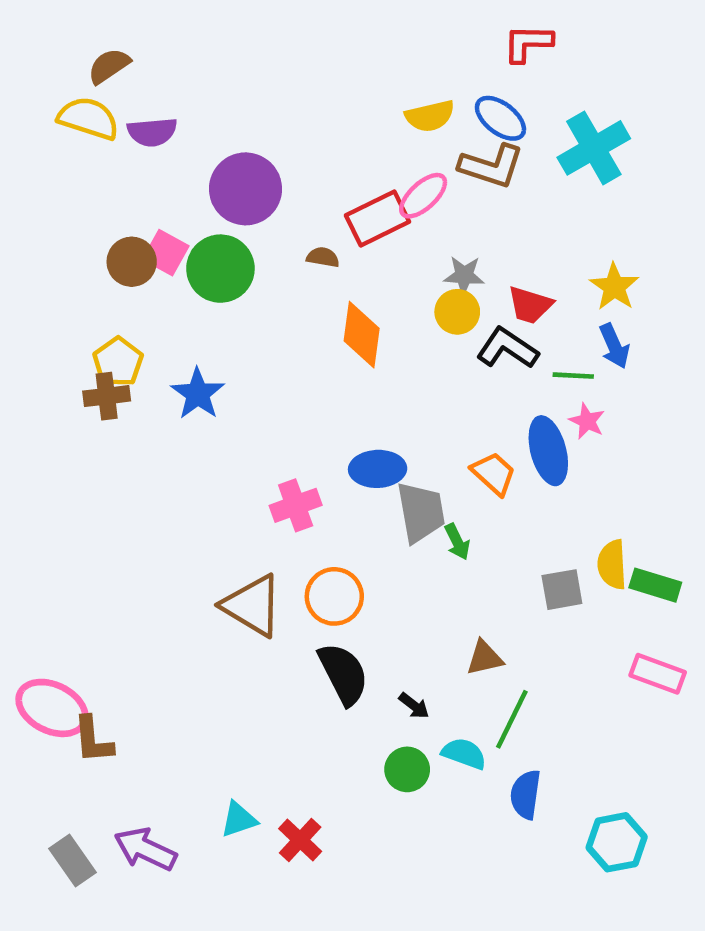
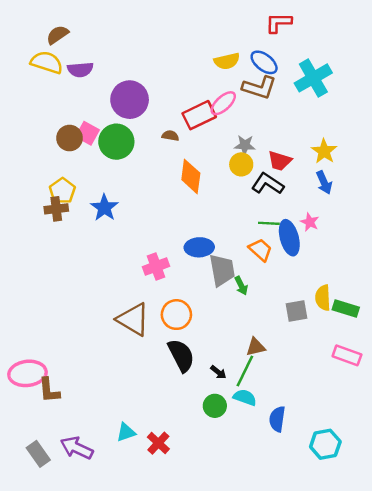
green line: (573, 376) -> (269, 223), moved
pink ellipse: (52, 708) -> (27, 373), turned -33
green line: (512, 719) -> (245, 371), moved

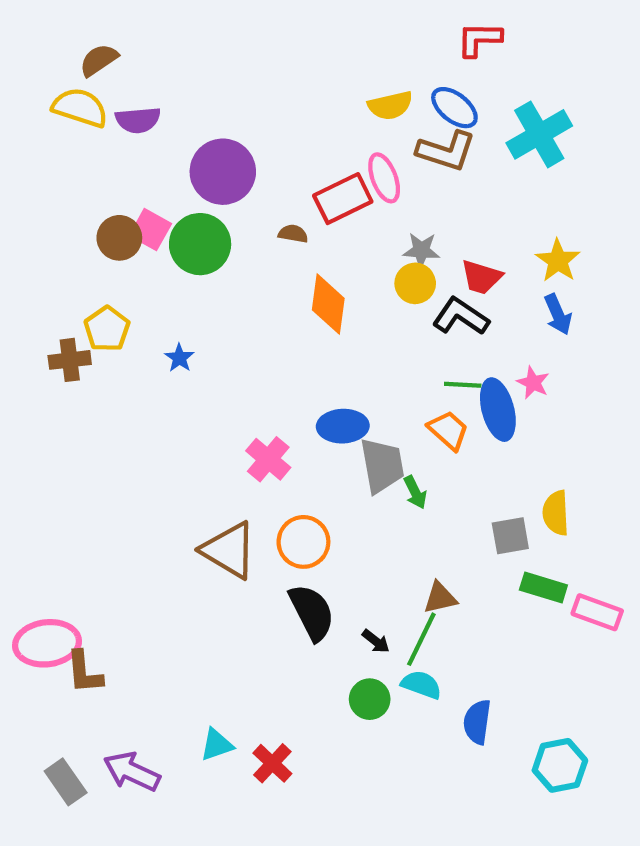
pink ellipse: (223, 103) -> (384, 178), turned -68
blue star: (104, 208) -> (179, 358), size x0.6
brown cross: (56, 209) -> (70, 360), moved
pink cross: (156, 267) -> (268, 459), turned -30
green rectangle: (346, 309) -> (543, 587), moved

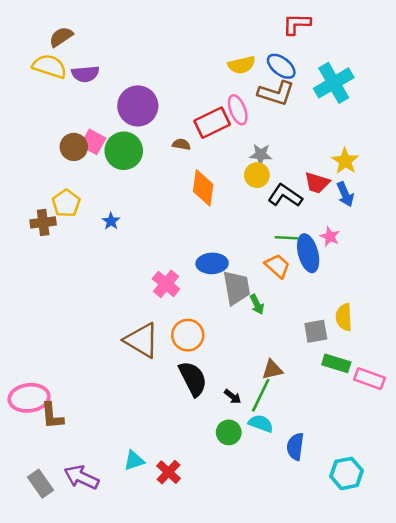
red trapezoid: (481, 277) -> (317, 183), moved

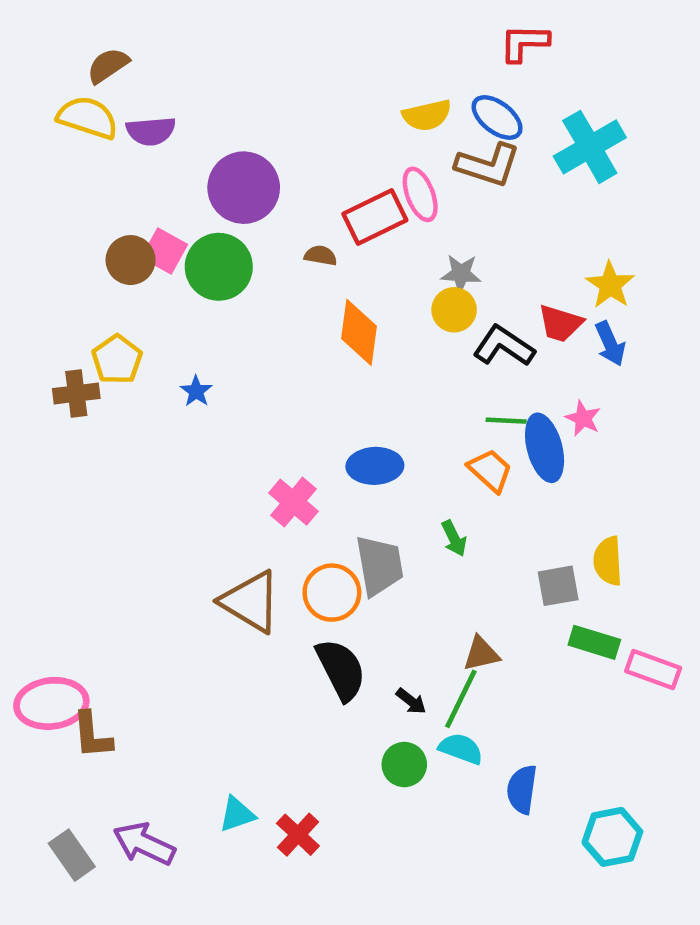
gray trapezoid: (236, 288) -> (379, 565), moved

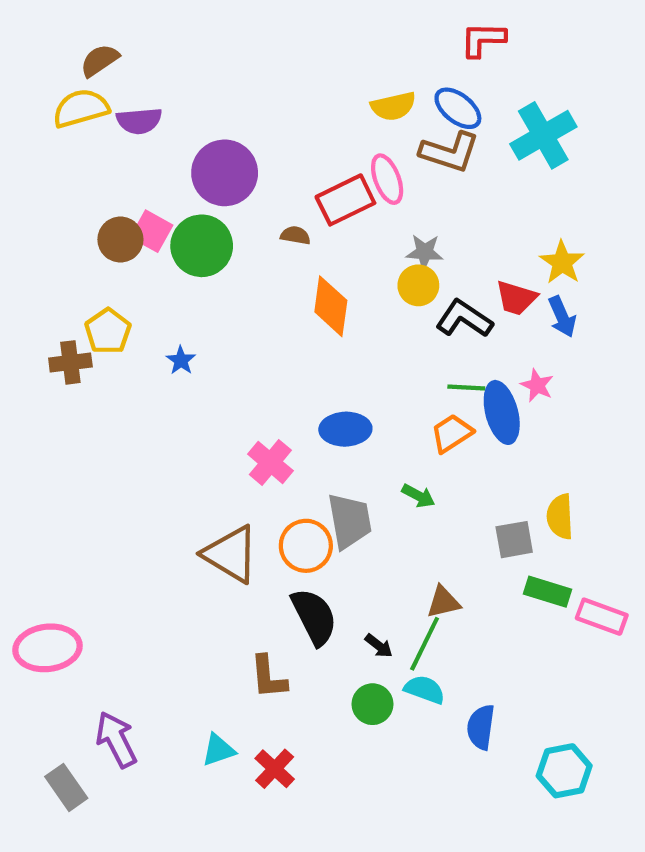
yellow semicircle: (88, 117) -> (81, 108), turned -34
orange trapezoid: (490, 470) -> (452, 433), turned -75
green arrow: (454, 538) -> (418, 496), turned -36
brown L-shape: (92, 735) -> (268, 677), moved
purple arrow: (144, 844) -> (116, 740), moved, turned 38

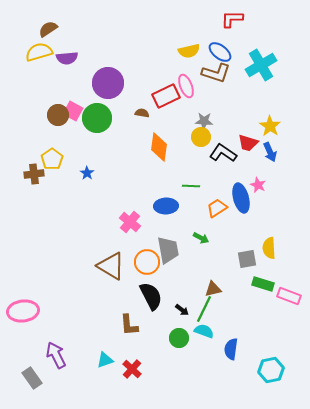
green line: (466, 387) -> (191, 186), moved

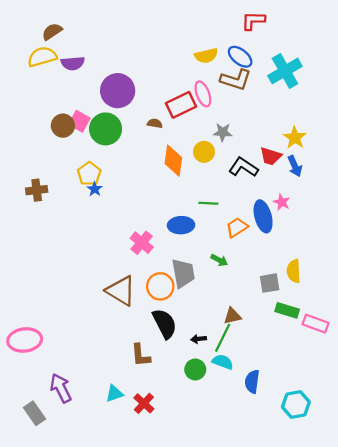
yellow circle: (201, 137) -> (204, 152), moved
yellow pentagon: (52, 159) -> (89, 174), moved
black arrow: (182, 310) -> (199, 339), turned 136

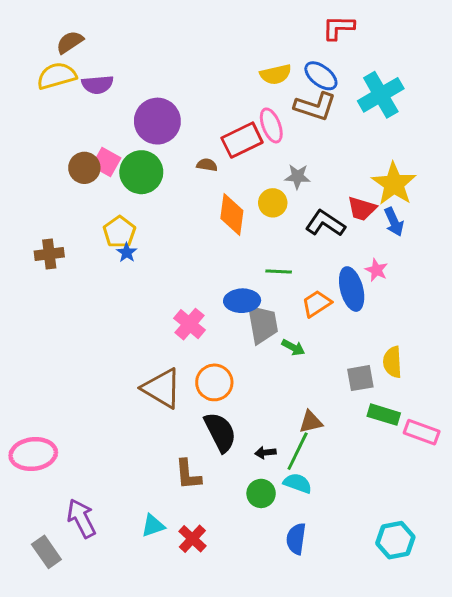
yellow star: (295, 138) -> (394, 184), size x1.4
gray trapezoid: (183, 273) -> (263, 324), moved
blue semicircle: (252, 382) -> (296, 539), moved

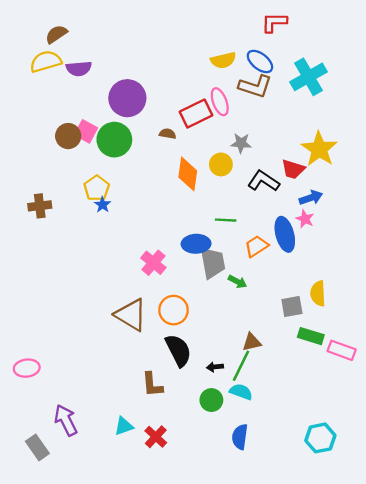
blue arrow: (394, 222) -> (311, 198), moved, turned -85
pink ellipse: (33, 454) -> (27, 368), size x0.7

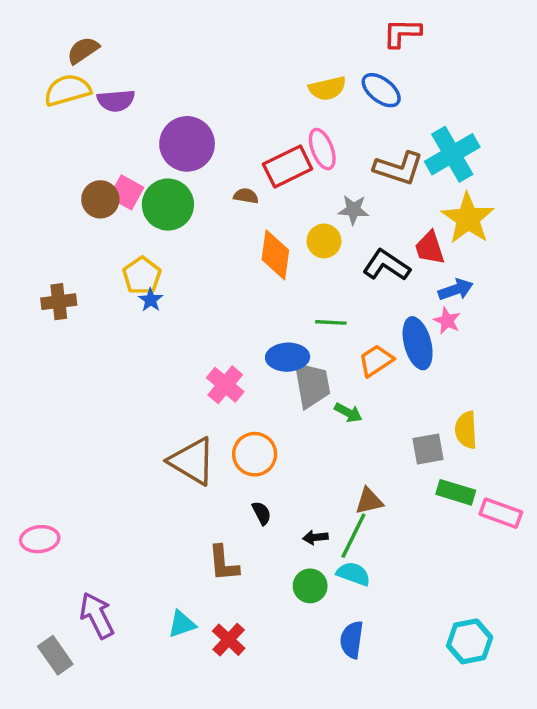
cyan cross: (308, 77) -> (452, 154), moved
brown L-shape: (255, 86) -> (399, 168), moved
red trapezoid: (293, 169) -> (430, 248), turned 55
black semicircle: (178, 350) -> (262, 513), size x0.5

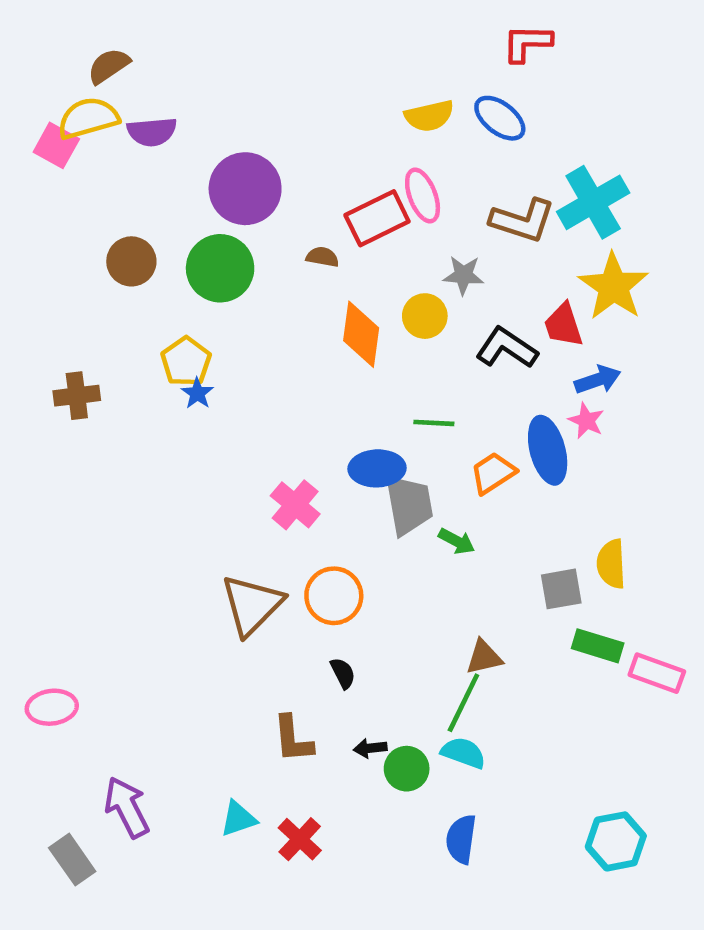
pink square: (126, 192) -> (56, 145), moved
brown triangle: (192, 461) -> (252, 605), turned 44
black arrow: (315, 537) -> (370, 748), moved

